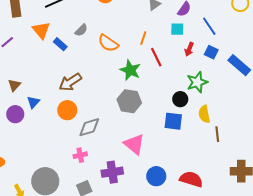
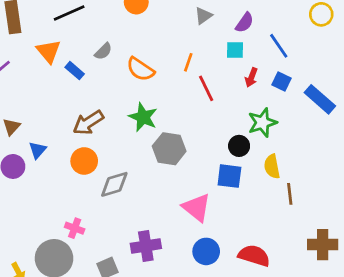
green star: (130, 70) -> (143, 117), moved
pink triangle: (134, 144) -> (197, 208), moved
pink cross: (80, 155) -> (75, 228), moved, turned 32

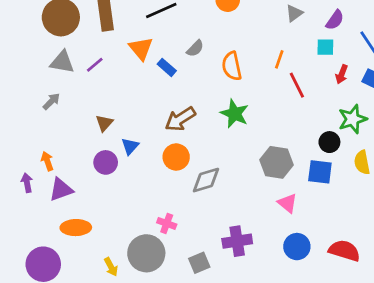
orange semicircle: (140, 69) -> (232, 66), turned 44
gray hexagon: (169, 149) -> (277, 162), moved
pink triangle: (197, 208) -> (287, 203), size x0.7

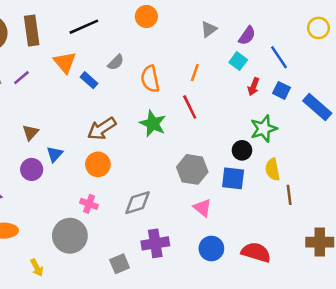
cyan square: (325, 47) -> (238, 61), turned 36
red line: (297, 85) -> (190, 107), moved
gray diamond: (206, 180) -> (137, 203), moved
pink cross: (167, 223) -> (89, 204), moved
gray circle: (146, 253) -> (70, 236), moved

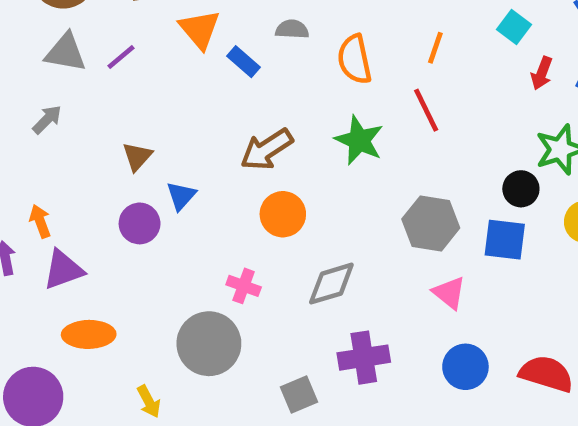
gray semicircle: (116, 62) -> (292, 29), turned -132
orange circle: (98, 164) -> (283, 214), moved

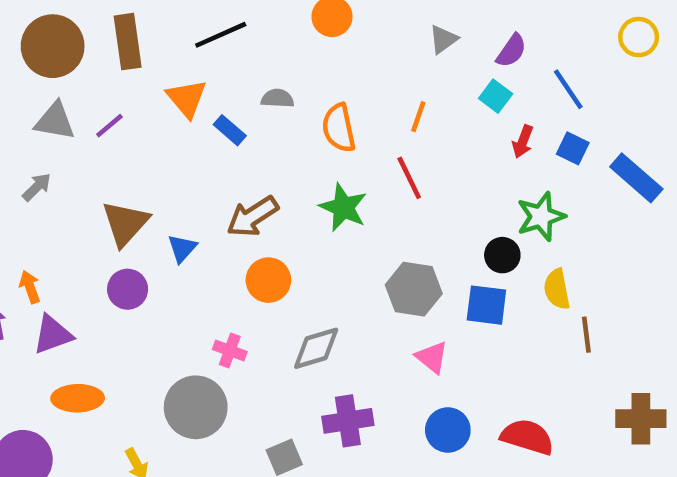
brown triangle: (137, 156) -> (125, 223), size x1.6
blue triangle: (181, 196) -> (182, 248), moved

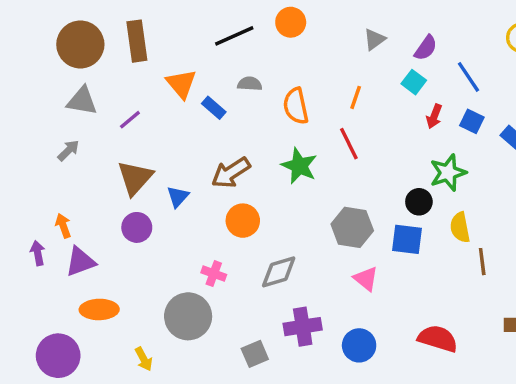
black line: (221, 35) -> (234, 36), moved
purple line: (109, 126) -> (130, 120), moved
blue circle: (448, 430) -> (359, 345), moved

